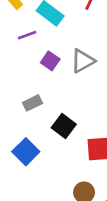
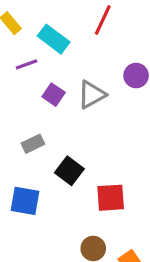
blue square: (26, 152) -> (25, 201), turned -35

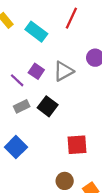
purple line: (27, 64) -> (17, 80), moved, turned 63
black square: (69, 171) -> (48, 106), moved
blue square: (25, 201) -> (16, 147), turned 35

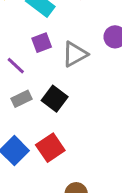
purple square: (36, 71) -> (42, 43), moved, turned 35
red square: (77, 145) -> (50, 148), moved, turned -30

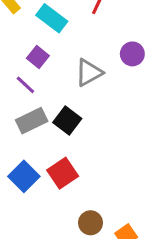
purple square: (42, 43) -> (38, 57), moved, turned -30
gray rectangle: (22, 99) -> (32, 121), size x1.4

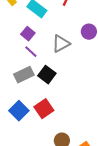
purple line: (25, 85) -> (31, 52), moved

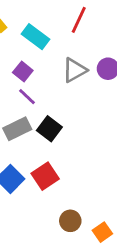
gray triangle: (61, 44) -> (74, 70), moved

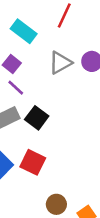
red square: (45, 176) -> (33, 162), turned -30

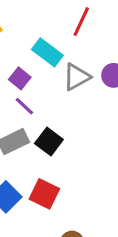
cyan rectangle: (24, 31) -> (47, 52), moved

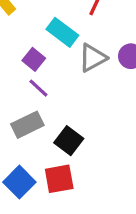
black square: (49, 142) -> (69, 141), moved
red square: (44, 194) -> (59, 179), turned -36

